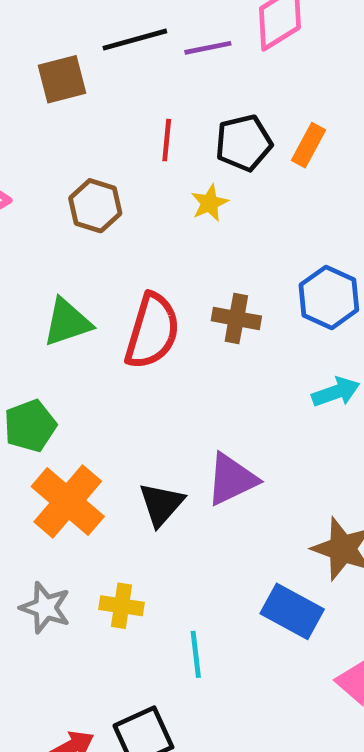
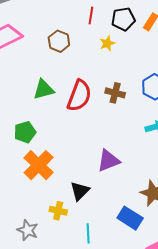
black triangle: (161, 504) -> (80, 191), moved
gray star: (45, 608) -> (28, 230), moved

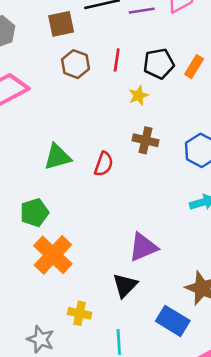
brown hexagon: (59, 41) -> (76, 64), moved
brown cross: (115, 93) -> (146, 140), moved
red semicircle: (79, 96) -> (104, 164), size x0.6
black triangle: (80, 191) -> (125, 285), moved

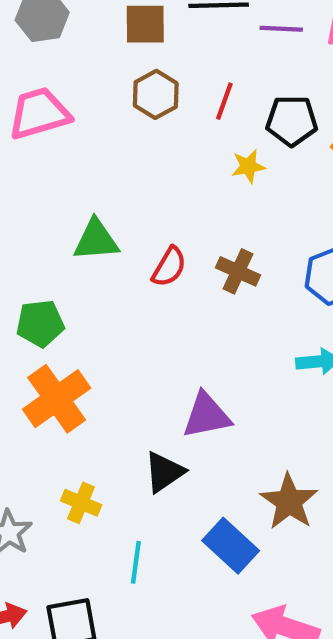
brown cross: (146, 140) -> (238, 271), moved

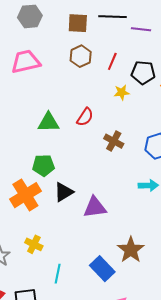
red semicircle: (169, 267) -> (85, 117), moved
green pentagon: (40, 323) -> (44, 165), moved
black triangle: (164, 472) -> (64, 192), moved

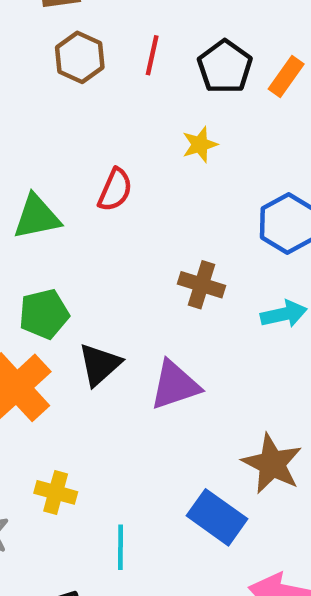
black pentagon: (143, 72) -> (225, 67), turned -30
yellow star: (122, 92) -> (200, 144), moved
brown cross: (114, 141) -> (201, 285), moved

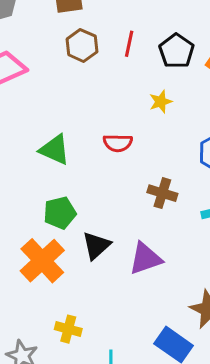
red semicircle: (115, 190) -> (118, 143), moved, turned 68
green triangle: (37, 217) -> (55, 150), turned 36

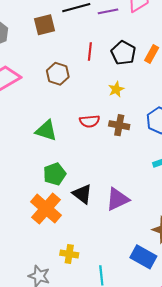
brown hexagon: (82, 45) -> (58, 74), moved
brown cross: (162, 193) -> (119, 125), moved
black triangle: (96, 245) -> (82, 194), turned -35

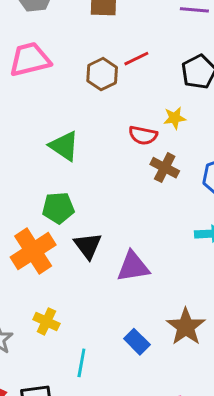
red line: (90, 51) -> (136, 59), moved, turned 42
red semicircle: (90, 121) -> (143, 135), moved
blue rectangle: (143, 257) -> (137, 342), moved, size x0.7

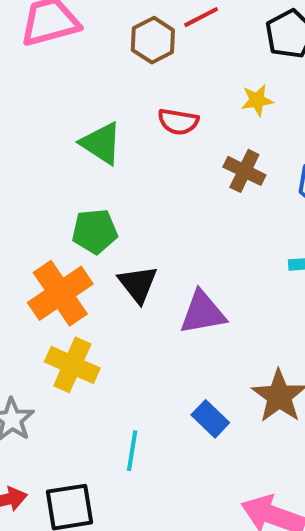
red semicircle: (143, 135) -> (178, 122), moved
yellow cross: (46, 321) -> (72, 365), moved, size x1.4

